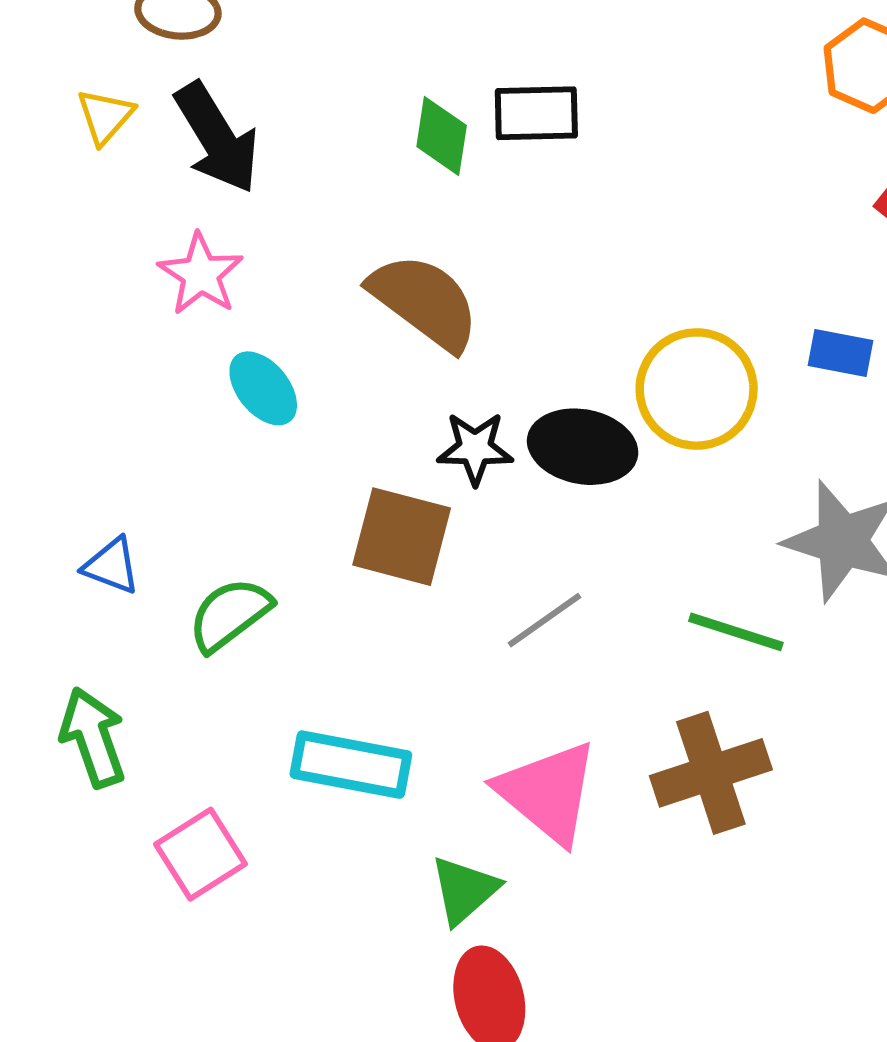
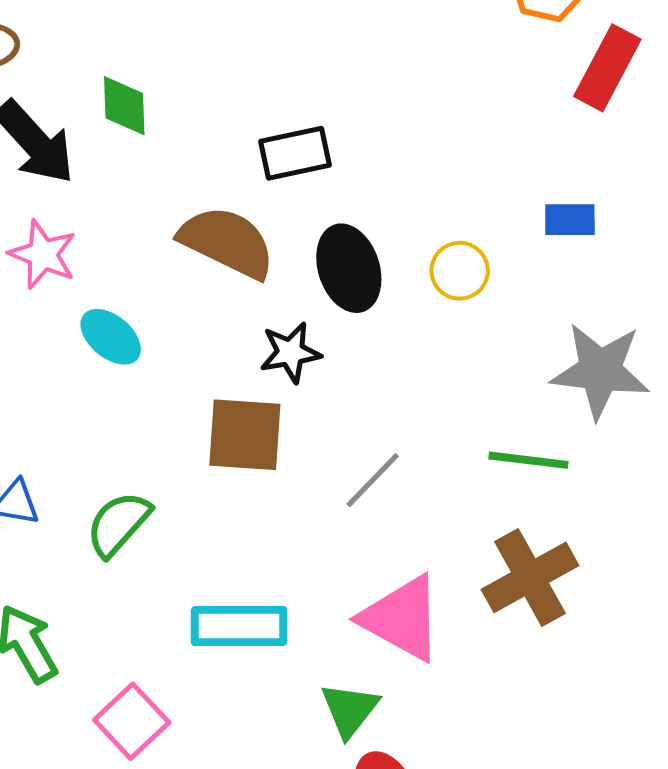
black rectangle: (536, 113) -> (295, 153), moved
green diamond: (442, 136) -> (124, 106), moved
yellow circle: (697, 389) -> (460, 271), size x0.6
black ellipse: (583, 447) -> (349, 268), moved, turned 72

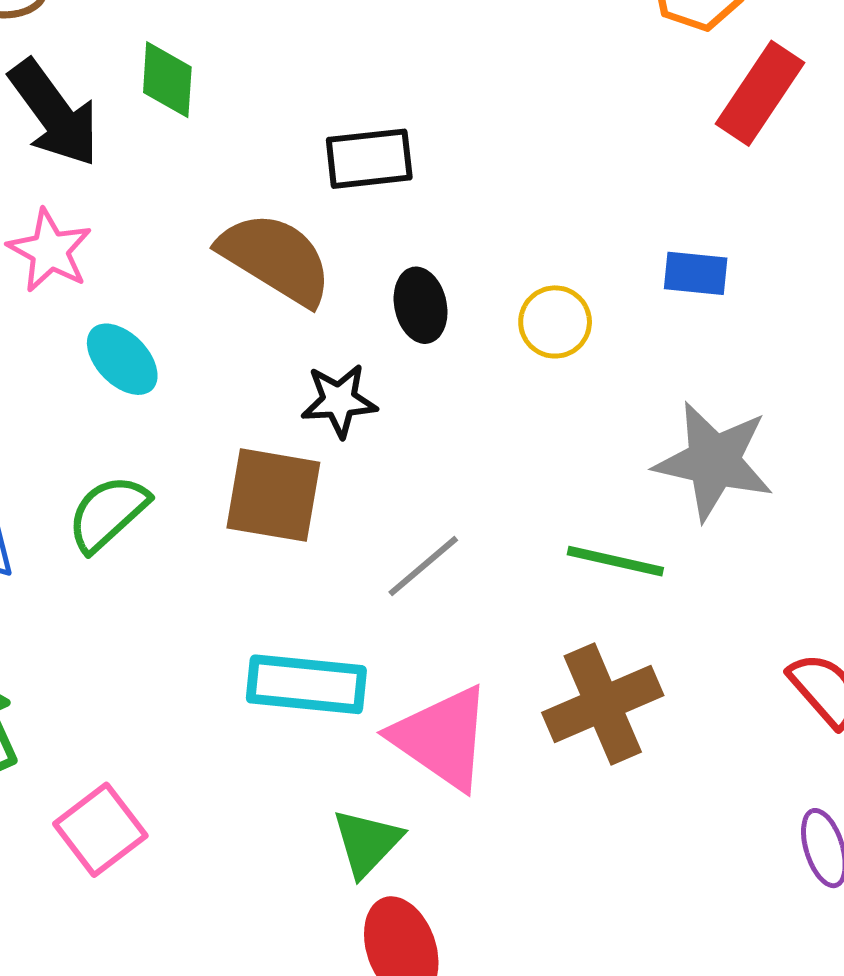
black ellipse: (349, 268) -> (421, 305), size x0.7
green semicircle: (118, 524) -> (108, 513), moved
cyan rectangle: (239, 626) -> (306, 684), moved

